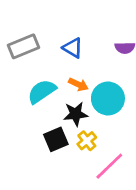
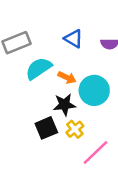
blue triangle: (73, 48) -> (73, 39), moved
cyan semicircle: (42, 91) -> (39, 68), moved

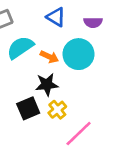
cyan circle: (94, 90) -> (79, 54), moved

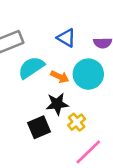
yellow cross: (57, 110) -> (77, 122), moved

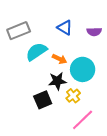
cyan circle: (88, 74) -> (83, 69), moved

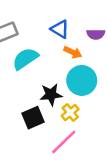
orange arrow: (59, 59) -> (73, 52), moved
pink line: (83, 120) -> (64, 142), moved

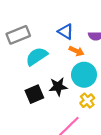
yellow cross: (70, 112) -> (87, 101), moved
black square: (33, 118) -> (34, 94), moved

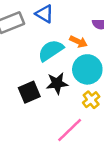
blue triangle: (66, 32) -> (44, 14), moved
cyan semicircle: (37, 56) -> (51, 50), moved

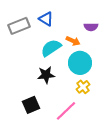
black star: (57, 83) -> (46, 75), moved
black square: (29, 92) -> (31, 105), moved

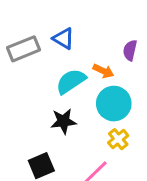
purple semicircle: (91, 27) -> (130, 50), turned 104

